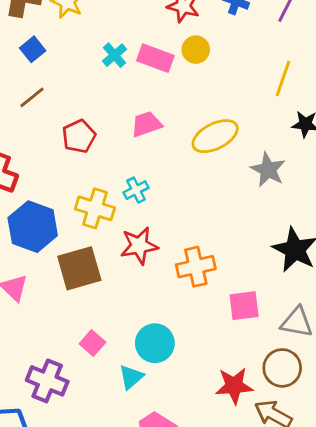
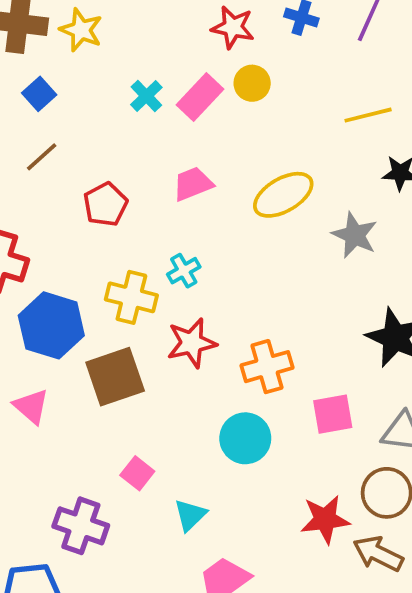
pink rectangle: (155, 58) -> (200, 97), turned -64
yellow line: (283, 79) -> (368, 115), turned 60
cyan circle: (155, 343) -> (245, 438), moved

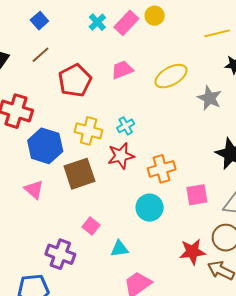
red pentagon: (105, 204) -> (75, 81), size x1.4
cyan cross: (184, 271) -> (126, 126), moved
cyan triangle: (190, 515) -> (119, 249), turned 36

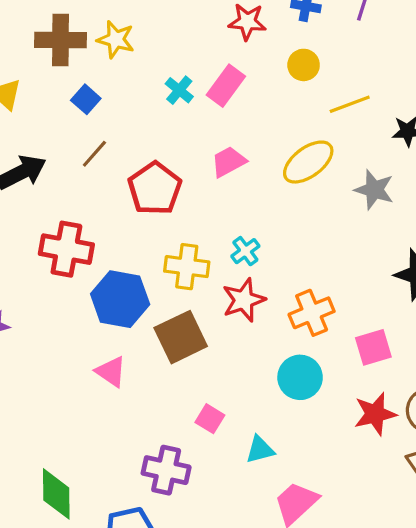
yellow circle: (155, 16) -> (304, 65), moved
yellow line: (217, 33) -> (350, 104), moved
red star: (192, 252) -> (375, 414), moved

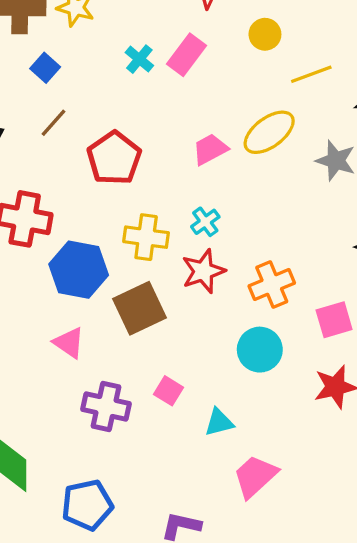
pink trapezoid: (228, 162) -> (210, 149), moved
purple cross: (166, 470) -> (106, 406), moved

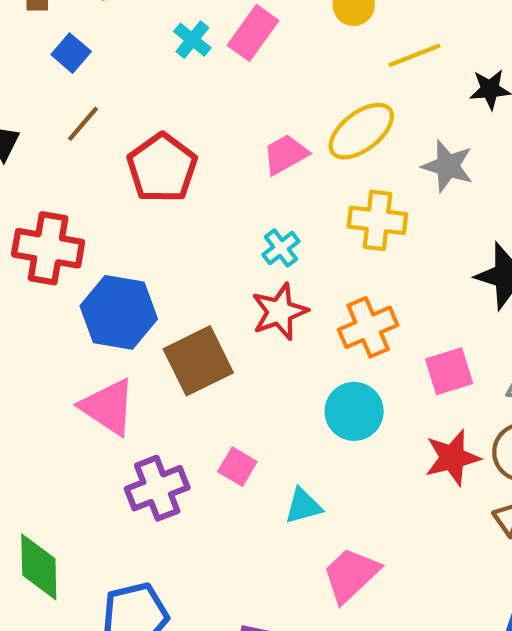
yellow cross: (146, 237) -> (377, 220), moved
pink triangle: (69, 343) -> (108, 407), size x1.4
purple cross: (106, 406) -> (157, 488), turned -33

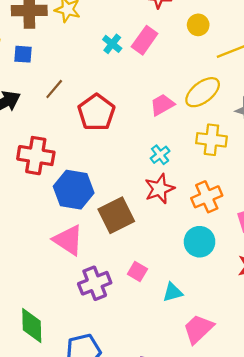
blue square: (71, 53) -> (23, 54), moved, turned -36

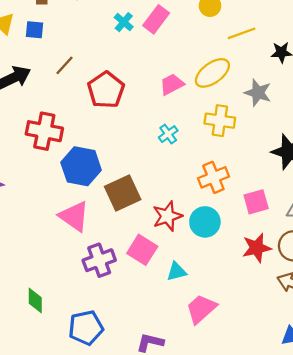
red star: (159, 189) -> (167, 216), moved
pink square: (137, 272) -> (142, 250), size x1.5
green diamond: (32, 326) -> (35, 301), size x0.7

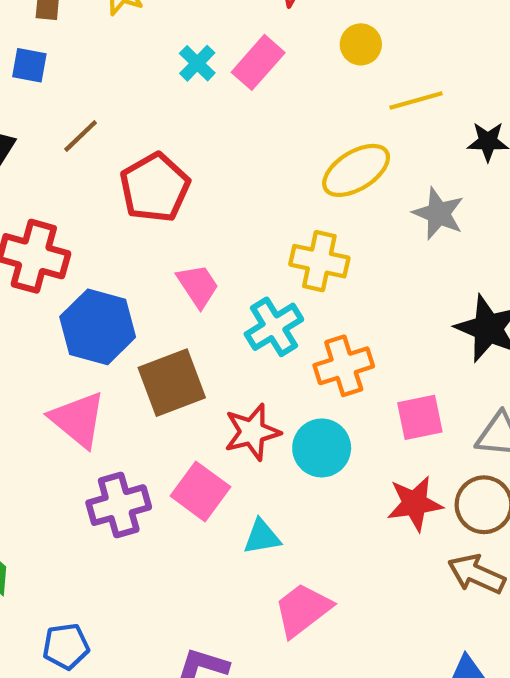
pink trapezoid: (172, 84) -> (198, 286), moved, turned 80
yellow cross: (220, 121) -> (319, 261), moved
cyan cross: (168, 134) -> (274, 327), moved, size x1.5
blue pentagon: (86, 328) -> (66, 646), moved, size x0.7

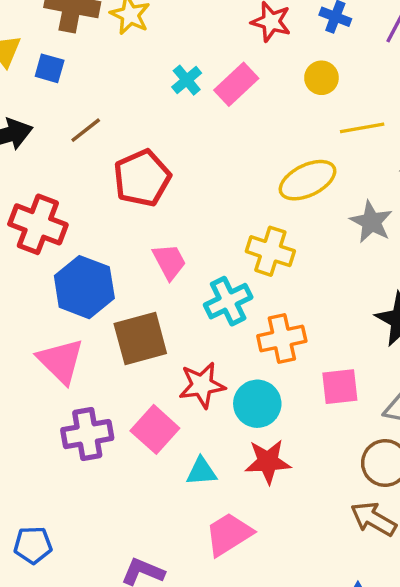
red star: (415, 504) -> (268, 462), moved

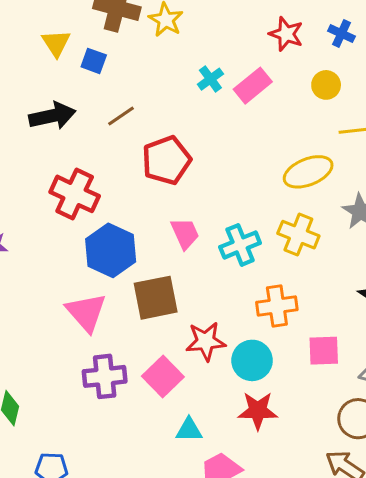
yellow cross: (270, 251) -> (298, 235), moved
cyan cross: (228, 301) -> (240, 245), moved
cyan triangle: (201, 471) -> (189, 430), moved

